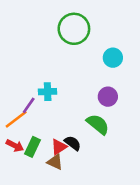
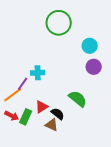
purple circle: (108, 97) -> (94, 67), moved
red triangle: (59, 147) -> (42, 107), moved
brown triangle: (55, 162) -> (52, 125), moved

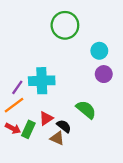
cyan cross: (38, 73) -> (42, 81), size x1.6
purple line: (23, 84) -> (17, 87), moved

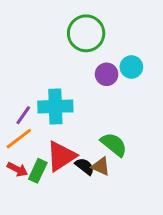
purple circle: (104, 74) -> (107, 74), moved
red triangle: (46, 118) -> (61, 156), size x1.6
brown triangle: (57, 138) -> (101, 166), moved

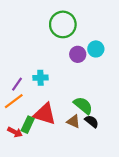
cyan cross: (55, 106) -> (40, 78), size x0.6
red triangle: (61, 156) -> (45, 114), turned 50
black semicircle: (85, 166) -> (92, 121), moved
red arrow: (17, 169) -> (15, 132), moved

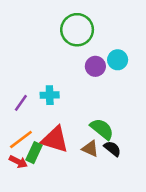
orange line: (14, 101) -> (21, 139), moved

